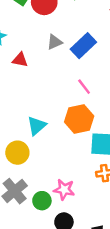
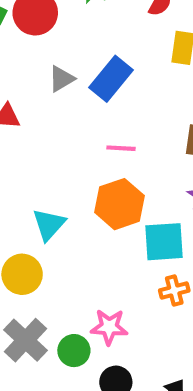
pink line: (84, 87) -> (121, 148), turned -42

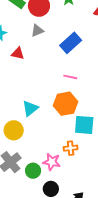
gray triangle: (61, 79) -> (37, 31), moved
orange cross: (174, 290) -> (71, 148), moved

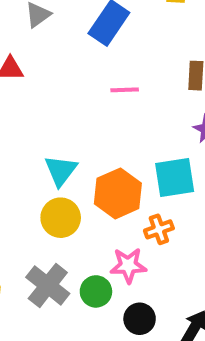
orange hexagon: (66, 104) -> (118, 193), moved
yellow circle: (14, 130) -> (61, 218), moved

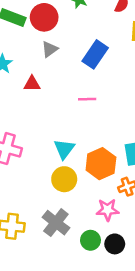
pink line: (125, 90) -> (87, 99), moved
green circle: (96, 291) -> (90, 240), moved

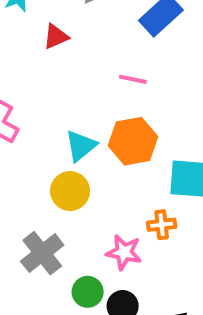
red triangle: (32, 84) -> (56, 37), turned -36
orange hexagon: (101, 164) -> (133, 141), moved

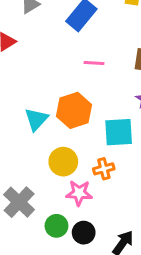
pink line: (133, 79) -> (94, 63), moved
yellow circle: (70, 191) -> (63, 162), moved

